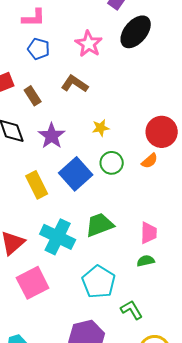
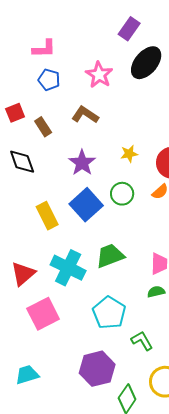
yellow star: (101, 128) -> (129, 154), moved
purple star: (52, 136) -> (82, 163), moved

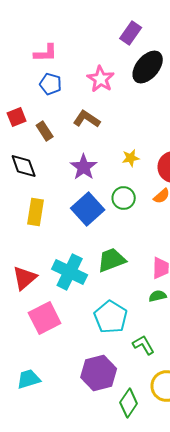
yellow rectangle: (47, 216) -> (36, 212), moved, turned 36

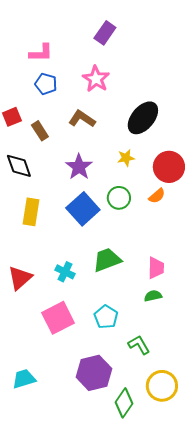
purple rectangle: (131, 33) -> (105, 33), moved
black ellipse: (148, 67) -> (143, 118), moved
cyan cross: (70, 272) -> (65, 272), size x0.6
cyan pentagon: (111, 317) -> (106, 317), size x0.7
pink square: (45, 318) -> (58, 318), moved

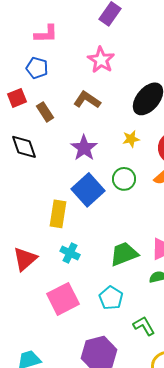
blue pentagon: (46, 84) -> (37, 68), moved
yellow rectangle: (31, 212) -> (58, 214), moved
green trapezoid: (107, 260) -> (124, 254), moved

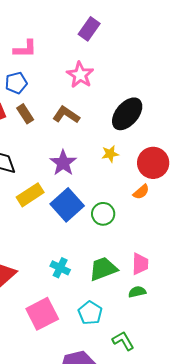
blue pentagon: (37, 68) -> (16, 83), turned -30
brown rectangle: (45, 112) -> (25, 114), moved
green circle: (124, 179) -> (103, 214), moved
yellow rectangle: (58, 214) -> (30, 195), moved, turned 48
cyan cross: (70, 253) -> (60, 268), moved

